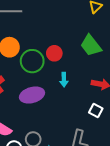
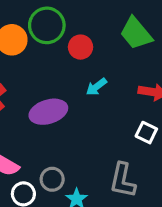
green circle: (32, 61) -> (47, 25), moved
cyan arrow: (64, 80) -> (96, 87), turned 56

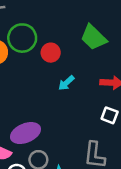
purple ellipse: (48, 112) -> (25, 133), moved

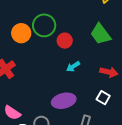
purple ellipse: (25, 133) -> (64, 101), moved

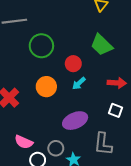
orange circle: (21, 33) -> (46, 87), moved
red circle: (65, 41) -> (73, 64), moved

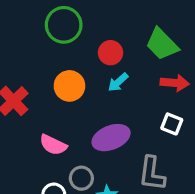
green trapezoid: (102, 45) -> (162, 44), moved
pink semicircle: (24, 142) -> (53, 145), moved

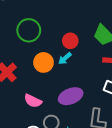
green circle: (64, 25) -> (29, 30), moved
cyan arrow: (118, 82) -> (65, 58), moved

